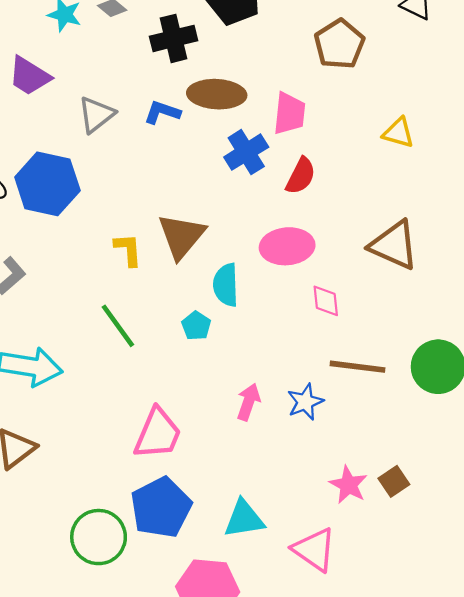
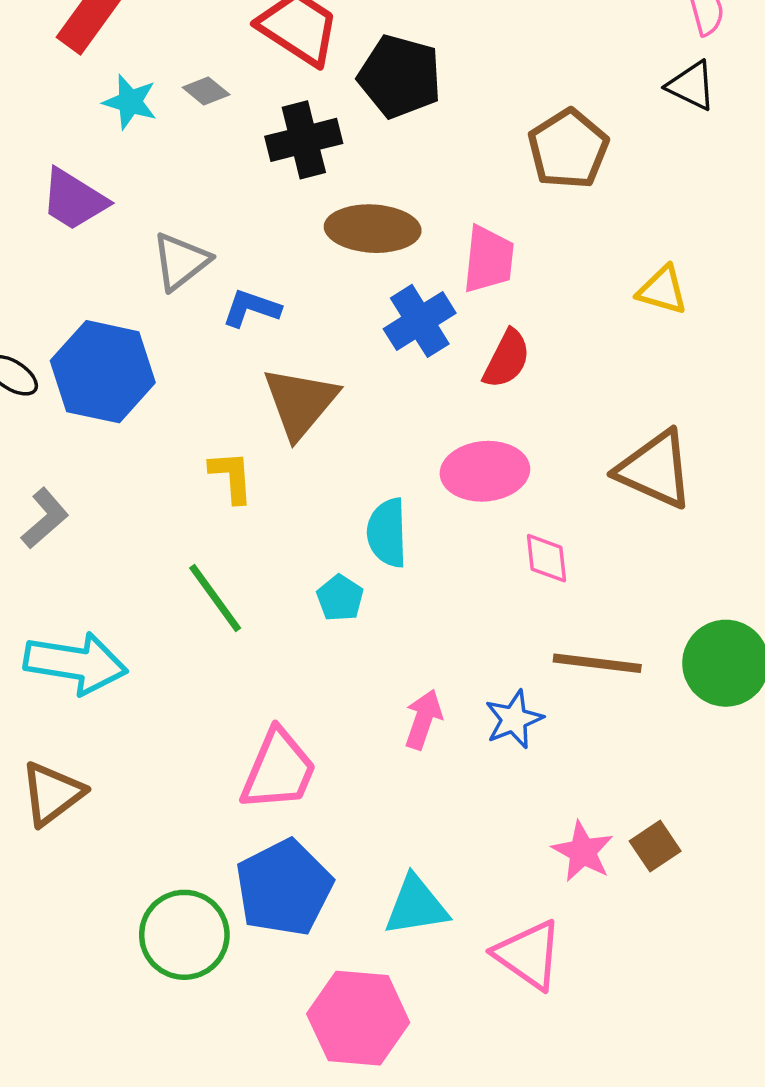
blue L-shape: (162, 112) -> (251, 308), moved
brown triangle: (181, 236) -> (300, 402), moved

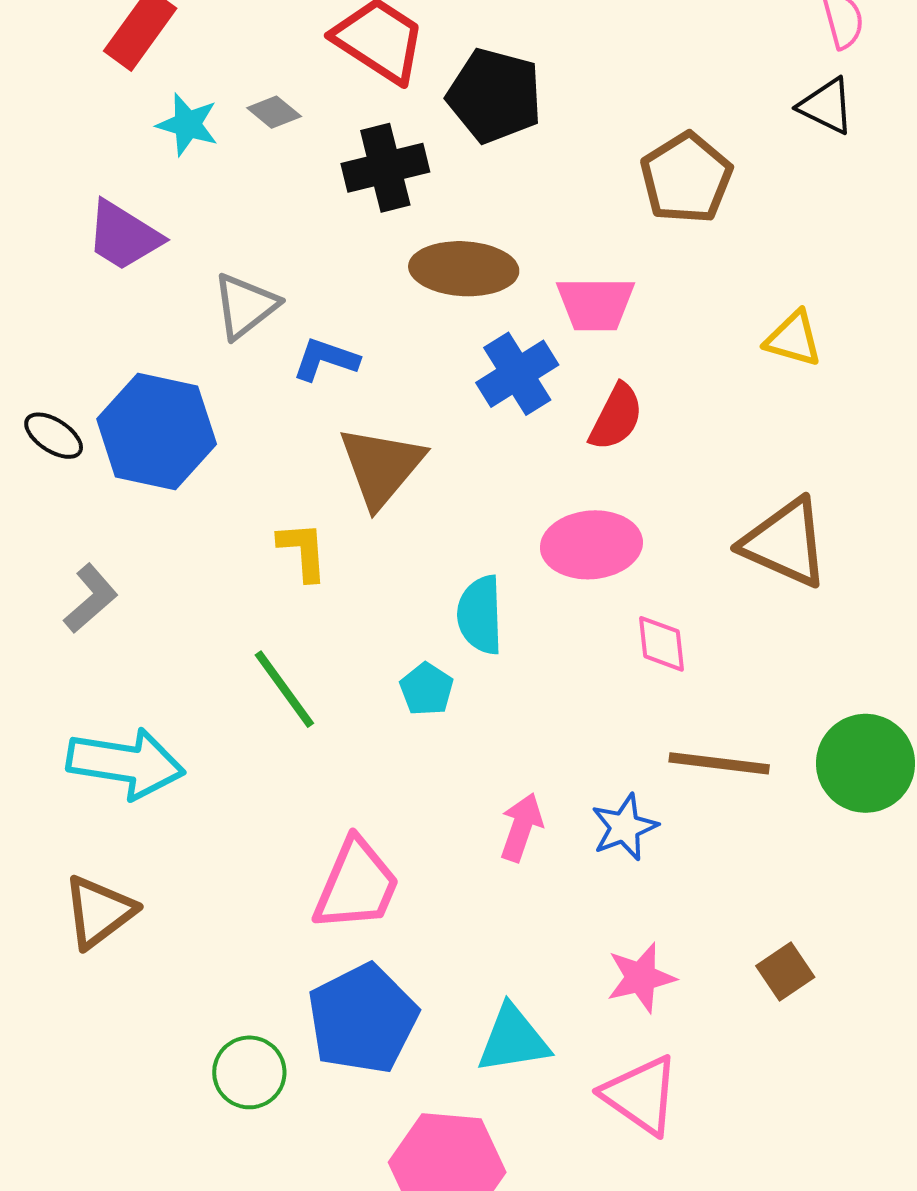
pink trapezoid: (489, 259) -> (596, 304), turned 84
pink star: (583, 852) -> (641, 978), moved, turned 30
green circle: (184, 935) -> (249, 1072), size x0.7

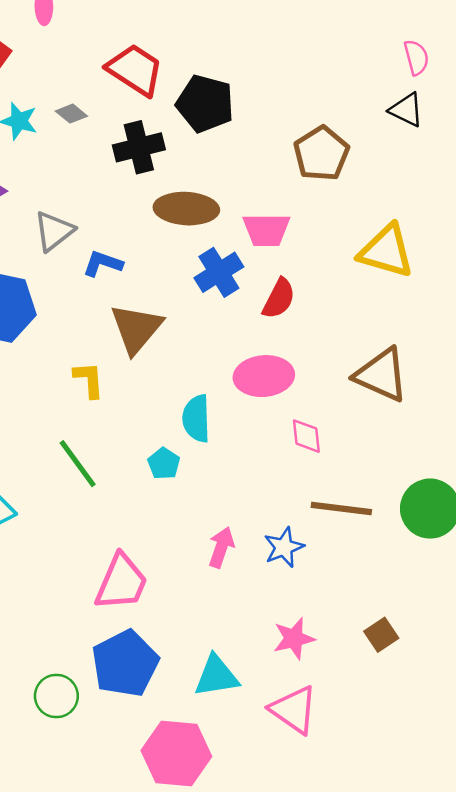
yellow triangle: (793, 339) -> (386, 251), size x1.6

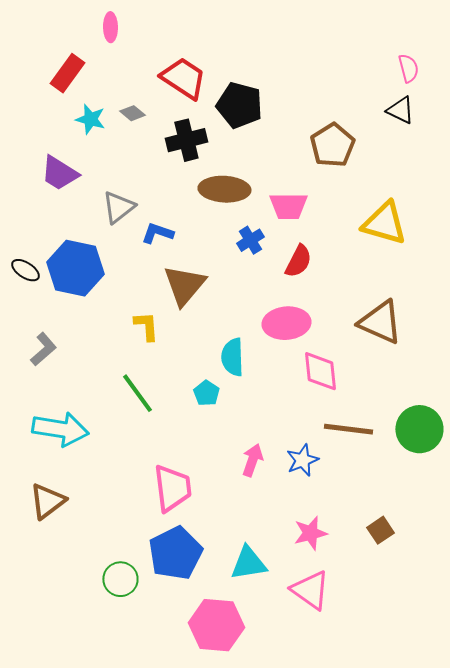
blue cross: (219, 272) -> (250, 240), size x0.7
pink diamond: (306, 436) -> (320, 371), size x1.4
pink trapezoid: (121, 582) -> (172, 488), turned -30

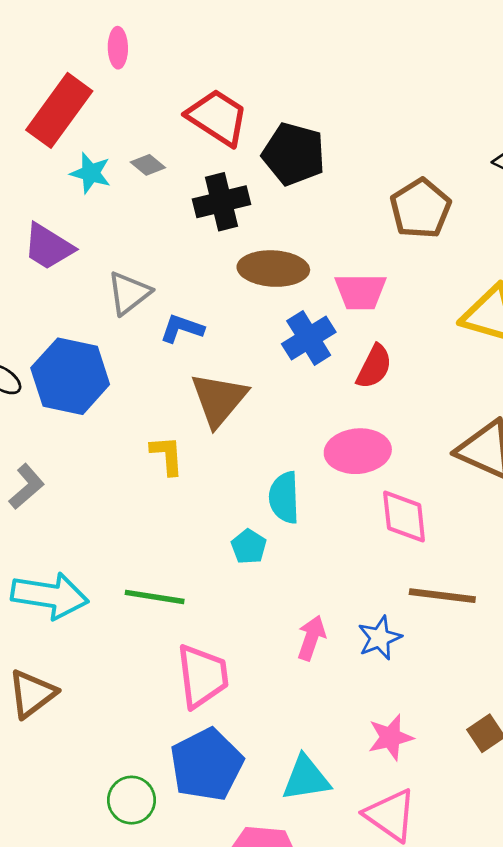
red rectangle: (67, 73) -> (59, 110), size x1.4
blue cross: (250, 240) -> (309, 338), size x1.4
green line: (137, 393) -> (155, 597), moved, turned -45

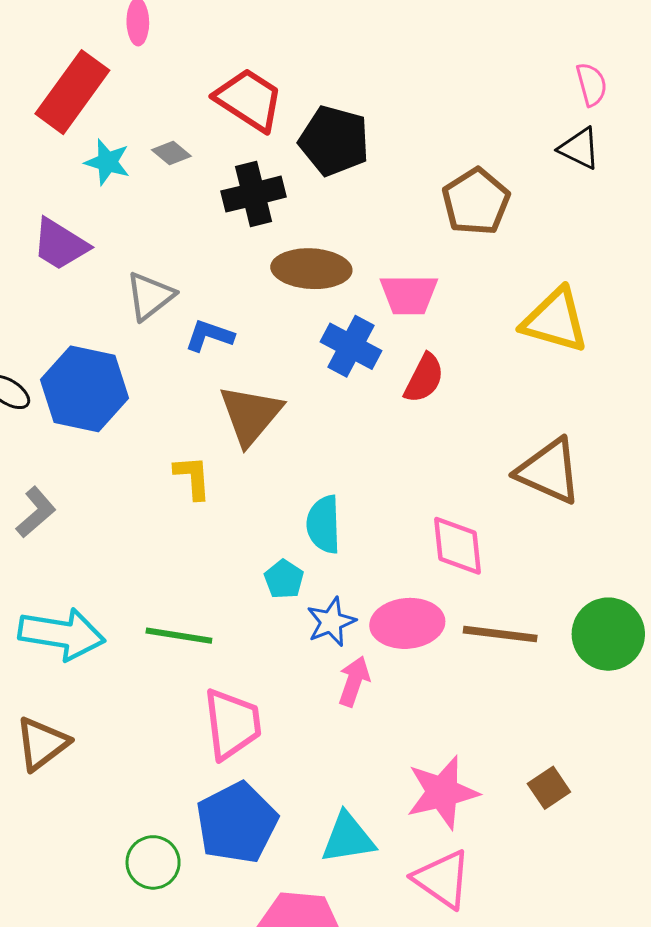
blue cross: (309, 338) -> (351, 346), turned -30
pink ellipse: (358, 451) -> (407, 623), moved
blue star: (380, 638) -> (331, 622), moved
pink star: (390, 737) -> (442, 792), size x1.4

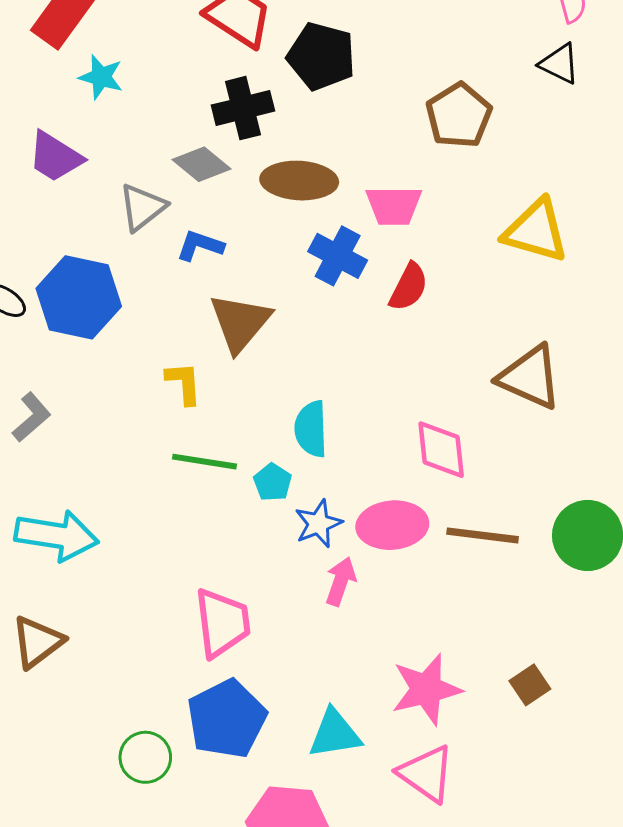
gray diamond: (171, 153) -> (202, 164), moved, size x1.5
green line: (179, 636) -> (204, 462), moved

